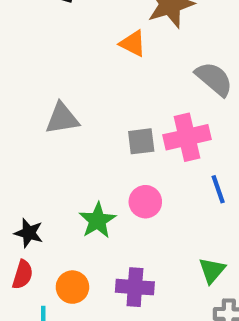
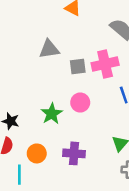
gray triangle: (62, 118) -> (49, 49), moved

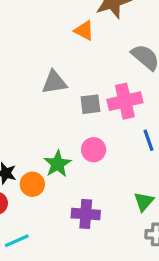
orange circle: (37, 153) -> (32, 184), moved
cyan line: (19, 175) -> (17, 241), turned 66

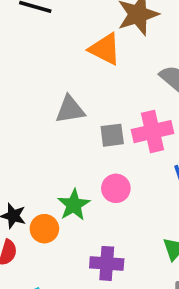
orange triangle: (84, 30) -> (105, 49), size x1.4

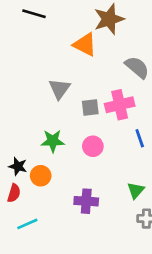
gray triangle: (70, 110) -> (59, 89), turned -45
green star: (74, 205) -> (53, 141), moved, turned 30

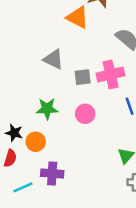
gray triangle: (59, 89) -> (53, 59), turned -40
purple cross: (86, 201) -> (52, 173), moved

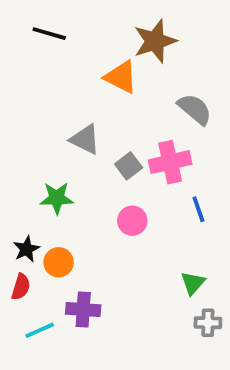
gray square: (83, 77) -> (129, 166), turned -30
green star: (47, 109) -> (57, 198), moved
black star: (14, 133) -> (26, 249), turned 30

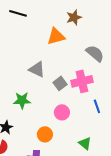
brown star: (155, 41) -> (74, 17), size x0.7
orange triangle: (121, 77) -> (56, 36), turned -42
orange circle: (59, 262) -> (45, 134), moved
green triangle: (193, 283) -> (85, 143), moved, turned -32

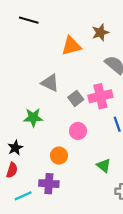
brown star: (74, 17) -> (100, 32), moved

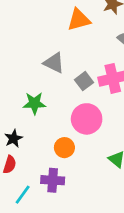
pink circle: (78, 131) -> (87, 119), size x1.5
cyan line: (23, 196) -> (23, 195), turned -30

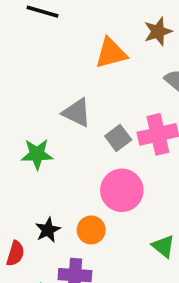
green star: (34, 103) -> (37, 154), moved
black star: (14, 138) -> (48, 230), moved

